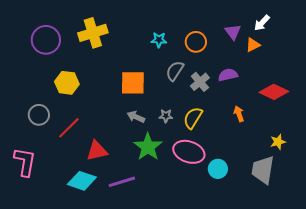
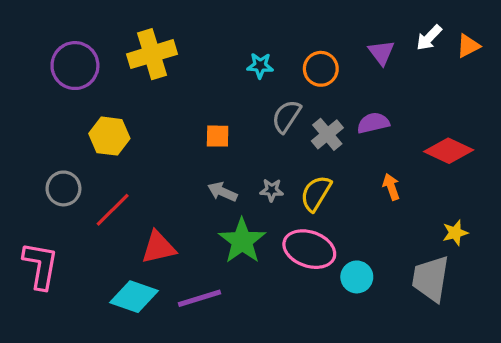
orange triangle: (253, 45) -> (468, 46), moved
orange square: (133, 83) -> (218, 136), size x0.6

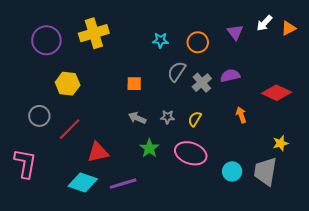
yellow semicircle: (316, 193) -> (195, 119), size x0.7
green star: (242, 241) -> (149, 148), size x0.7
cyan circle: (357, 277) -> (232, 171), moved

